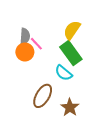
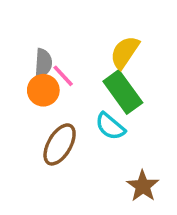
brown ellipse: (43, 96) -> (60, 144), moved
brown star: (70, 107) -> (143, 186), moved

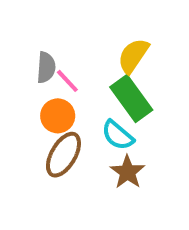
orange circle: (43, 90) -> (58, 116), moved
brown star: (143, 186) -> (127, 172), moved

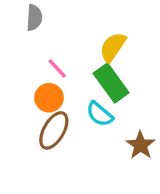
gray semicircle: (46, 67) -> (34, 18), moved
brown star: (127, 172) -> (140, 145), moved

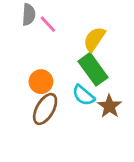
pink line: (57, 68) -> (48, 24), moved
brown star: (140, 145) -> (109, 106), moved

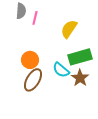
pink line: (48, 24) -> (35, 18), turned 56
green rectangle: (93, 69) -> (80, 57), moved, turned -70

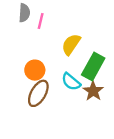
yellow semicircle: (69, 29) -> (71, 44), moved
green rectangle: (80, 57) -> (93, 67), turned -45

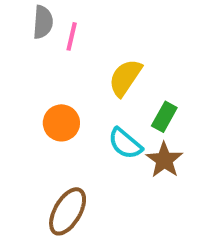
green rectangle: (93, 67) -> (164, 117), size x0.6
brown ellipse: (38, 93) -> (68, 211), moved

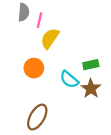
yellow semicircle: (125, 78) -> (50, 38), moved
green rectangle: (164, 117) -> (91, 65), turned 49

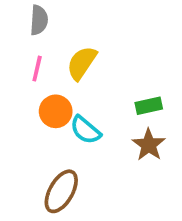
pink line: (40, 20) -> (37, 69), moved
cyan semicircle: (69, 79) -> (85, 130), moved

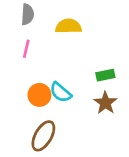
yellow semicircle: (82, 63) -> (68, 26), moved, turned 55
orange circle: (56, 111) -> (39, 95), moved

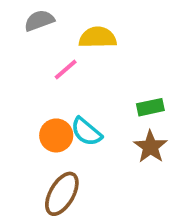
gray semicircle: (28, 14) -> (39, 21), turned -114
pink line: (26, 49) -> (66, 70), moved, turned 36

